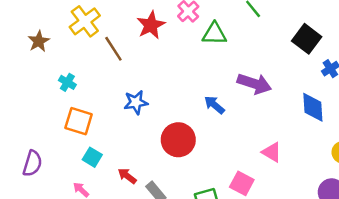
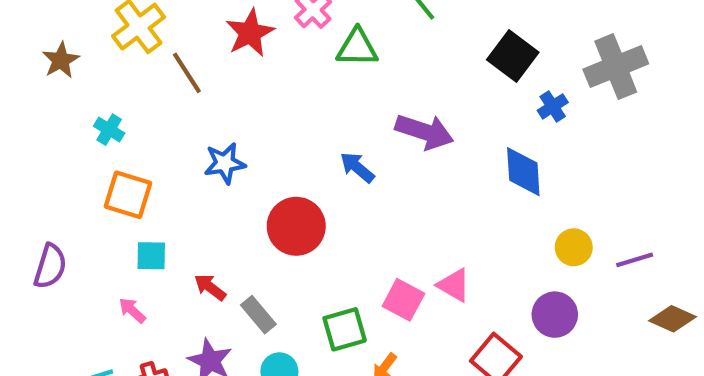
pink triangle: (272, 152) -> (454, 285), moved
cyan square: (92, 157) -> (151, 256), turned -30

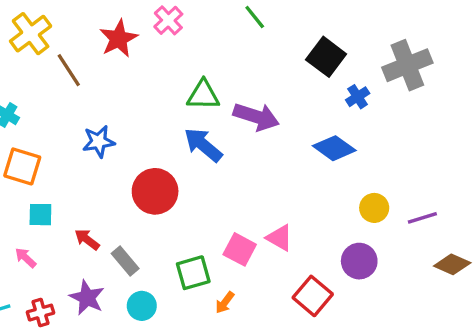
green triangle: (357, 48) -> (203, 95), moved
blue arrow: (357, 167) -> (203, 145), size x1.4
blue diamond: (523, 172) -> (334, 148), turned -51

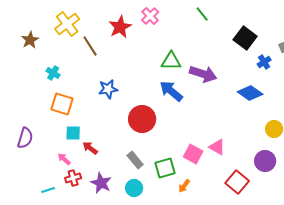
red arrow: (87, 239) -> (90, 148), moved
gray rectangle: (125, 261) -> (135, 160), moved
red cross: (40, 313) -> (73, 178), moved

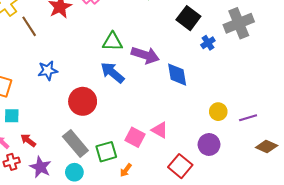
blue diamond: (250, 93) -> (177, 75), moved, turned 45
red arrow: (90, 148) -> (28, 140), moved
gray rectangle: (135, 160) -> (75, 143), size x1.5

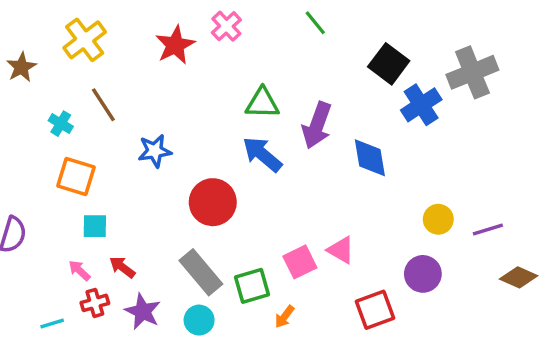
brown line: (29, 26) -> (103, 105), moved
blue cross: (208, 43) -> (421, 105), size x1.6
purple arrow: (145, 55) -> (317, 125), turned 92
pink square: (135, 137) -> (300, 262), turned 36
red square: (180, 166) -> (375, 310), turned 30

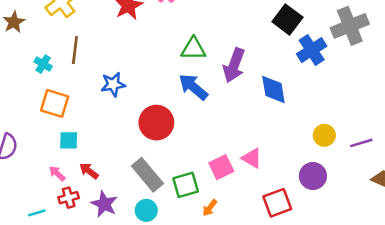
brown line: (103, 105) -> (75, 50), turned 40

